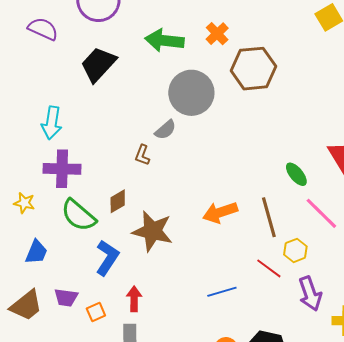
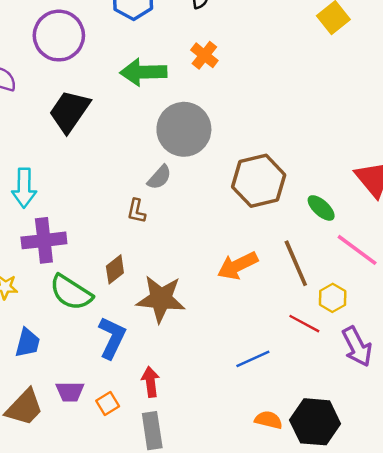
brown hexagon: (254, 69) -> (259, 181), moved

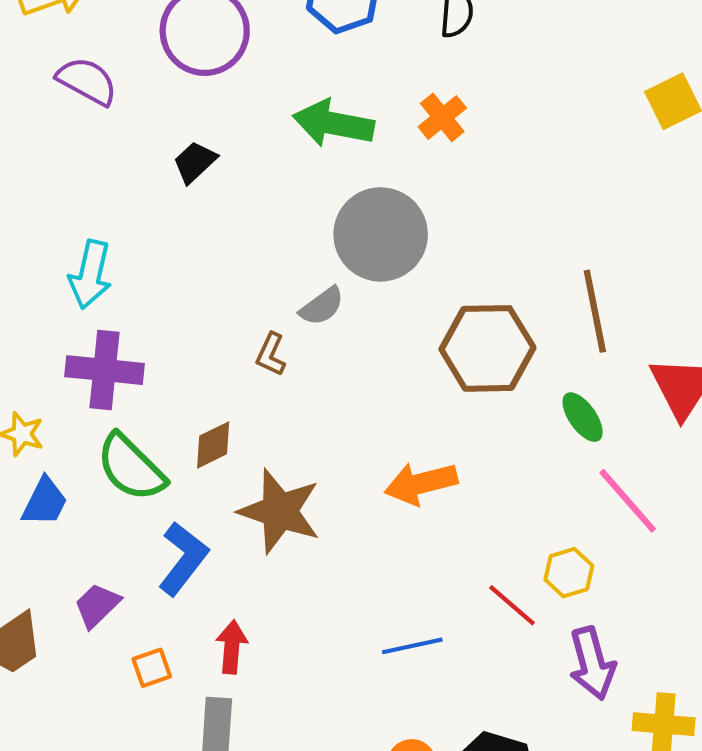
black trapezoid: (69, 111) -> (195, 162), size x0.6
brown line: (296, 263) -> (595, 311), moved
blue trapezoid: (28, 343) -> (45, 502), moved
purple trapezoid: (70, 392) -> (97, 605), moved, turned 124

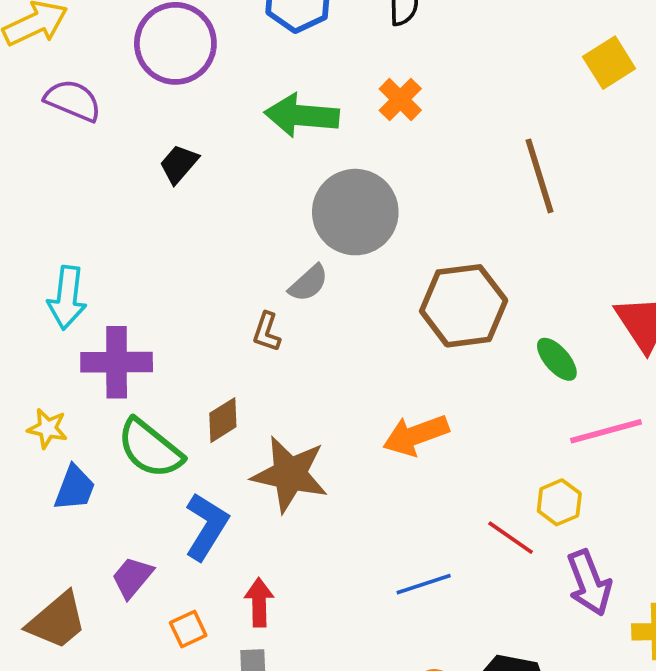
cyan arrow: (90, 275) -> (67, 298), moved
brown line: (595, 311) -> (540, 176), moved
pink line: (628, 501) -> (606, 431), turned -58

